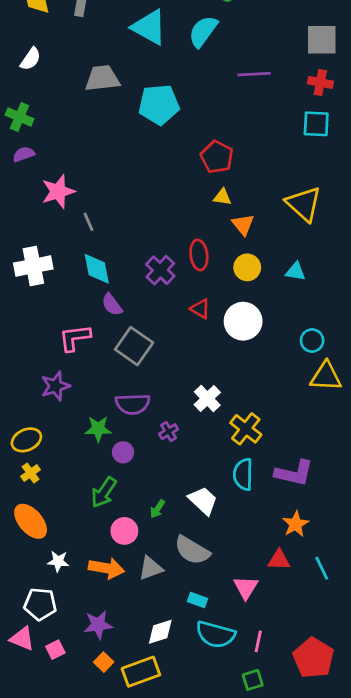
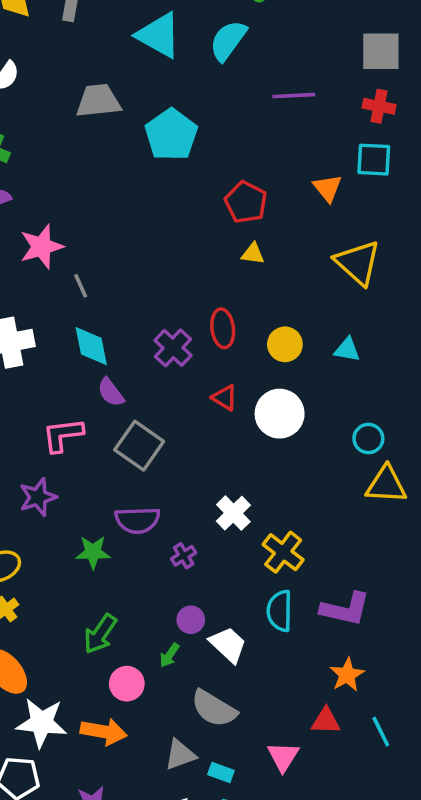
cyan pentagon: (159, 105) -> (171, 135), turned -30
orange triangle: (243, 225) -> (328, 188), moved
purple circle: (123, 452) -> (191, 620), moved
white star: (58, 561) -> (42, 723), size x1.8
gray triangle: (151, 568) -> (180, 755), moved

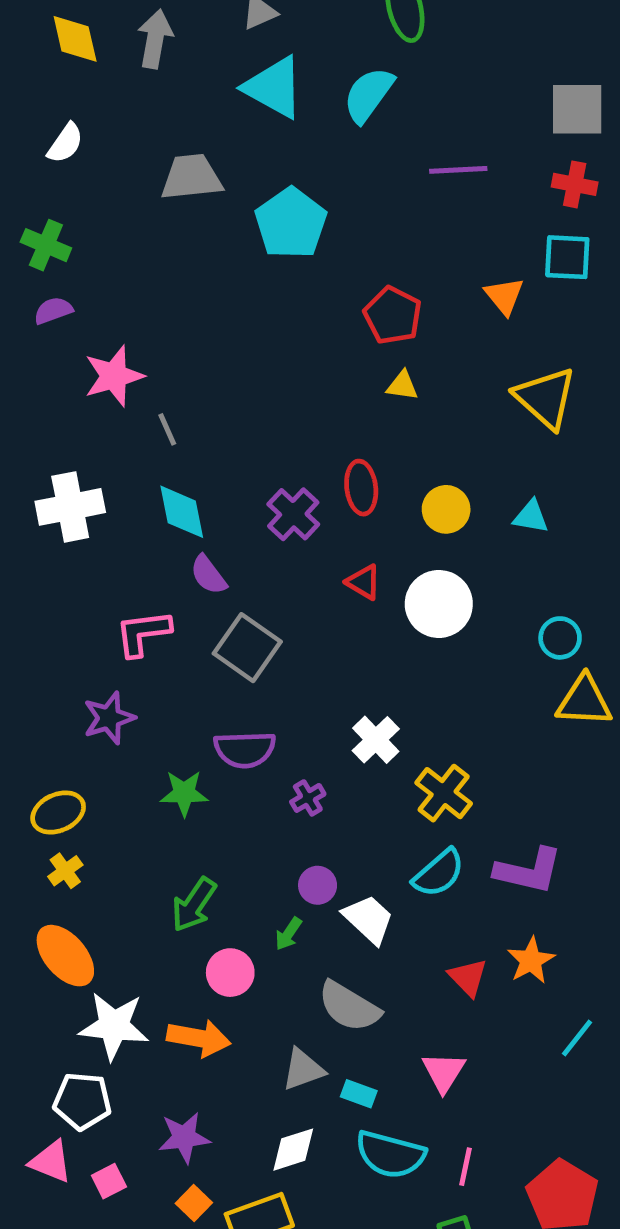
cyan semicircle: (280, 611) -> (439, 873), turned -132
red triangle: (326, 721) -> (468, 977), moved, turned 44
cyan line: (381, 732) -> (577, 1038), turned 64

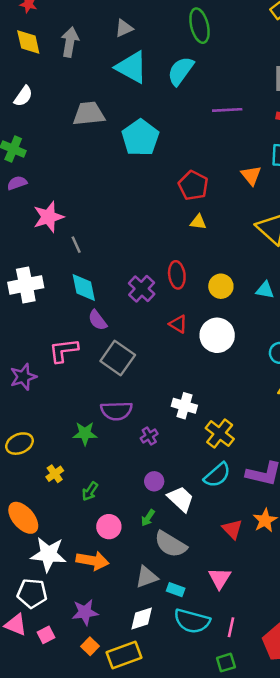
purple star: (109, 718) -> (23, 377), moved
white cross: (376, 740) -> (184, 406), turned -30
yellow cross: (65, 871) -> (55, 474), moved
green arrow: (194, 905) -> (90, 491), size x0.7
green arrow: (288, 934) -> (148, 518), moved

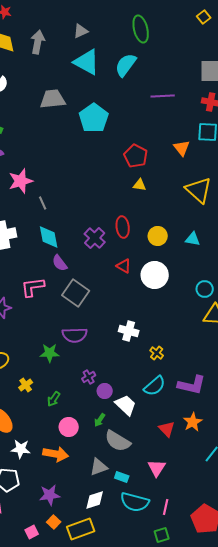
yellow cross: (220, 433) -> (157, 353), size x0.6
purple cross: (149, 436) -> (89, 377), moved
white star: (48, 554) -> (21, 449), size x0.7
pink square: (46, 635) -> (32, 532), moved

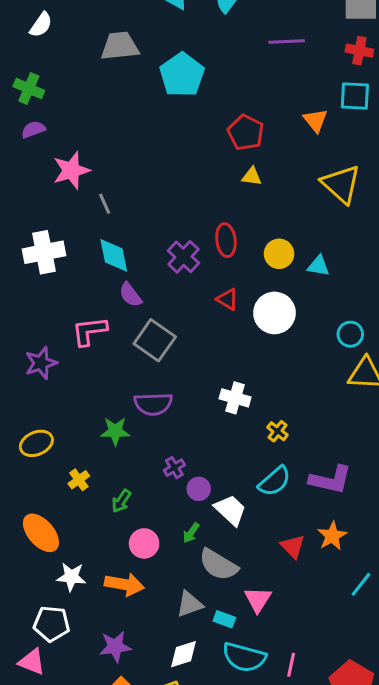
cyan triangle: (193, 239) -> (318, 266), moved
pink triangle: (157, 468) -> (258, 600), moved

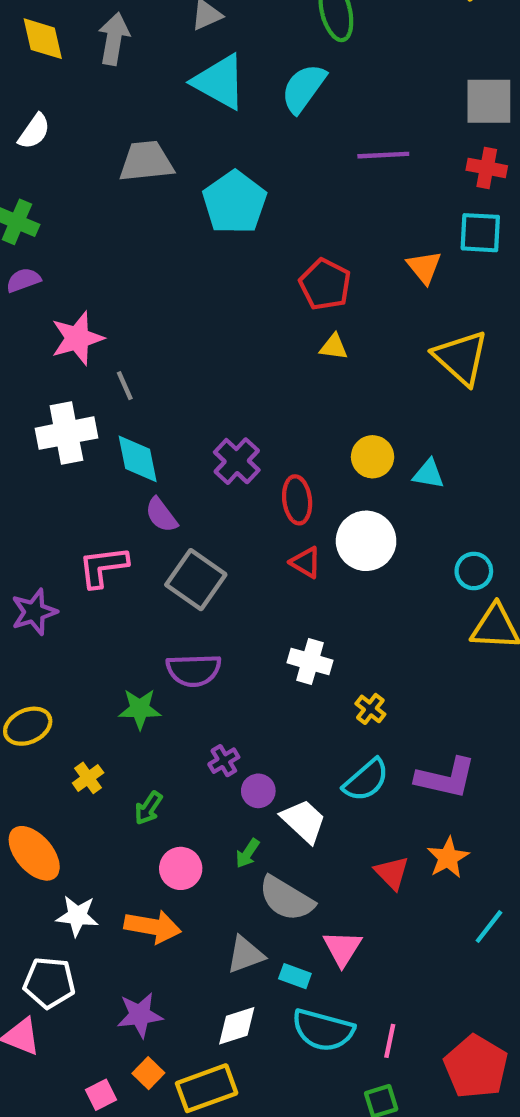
red ellipse: (226, 240) -> (297, 500), moved
white cross: (44, 252) -> (66, 433), moved
red triangle: (227, 299) -> (306, 562), moved

